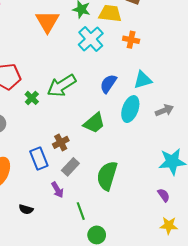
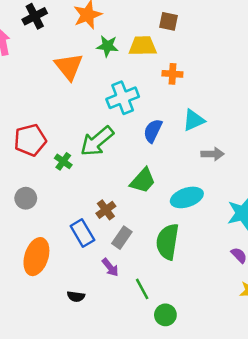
cyan cross: (91, 39) -> (123, 98), moved, turned 30
cyan ellipse: (130, 109) -> (187, 197), moved, turned 60
gray arrow: (164, 110) -> (212, 154), moved, turned 30

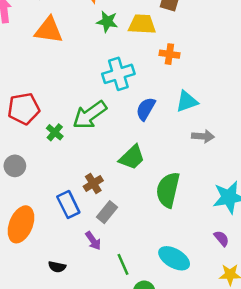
orange triangle: (69, 67) -> (49, 30), moved, turned -48
cyan ellipse: (187, 197) -> (174, 258), moved, turned 44
green semicircle: (167, 242) -> (168, 190), moved

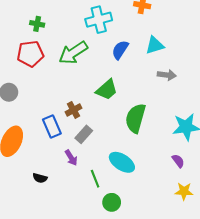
red pentagon: (24, 109) -> (30, 54), moved
green cross: (55, 132) -> (37, 24), moved, turned -32
cyan ellipse: (174, 258) -> (122, 162), moved

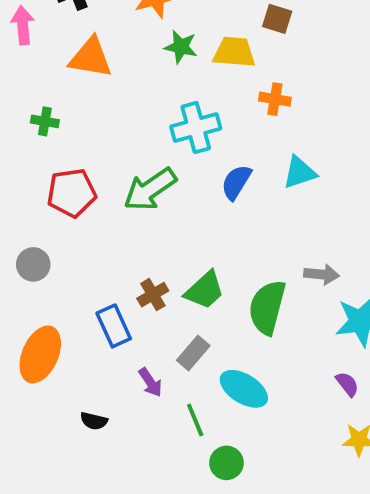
green cross: (37, 24) -> (45, 121), moved
gray arrow: (167, 75) -> (322, 274), moved
green trapezoid: (107, 90) -> (205, 290), moved
gray rectangle: (84, 134) -> (193, 353), moved

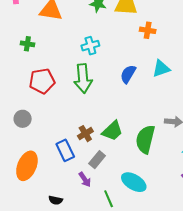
cyan cross: (196, 128) -> (90, 46), moved, size x0.7
green arrow: (150, 189) -> (83, 79), turned -60
gray rectangle: (193, 353) -> (97, 160), moved

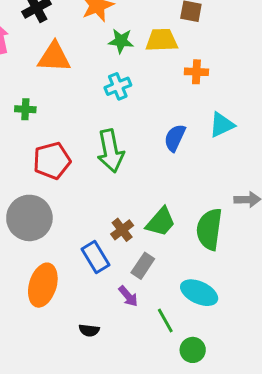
cyan cross: (90, 46) -> (118, 86), moved
gray circle: (23, 119) -> (29, 218), size x1.8

